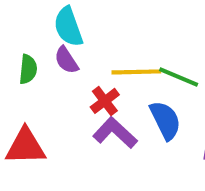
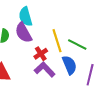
purple semicircle: (66, 60) -> (23, 33), size x1.5
yellow line: (136, 72) -> (57, 41), turned 70

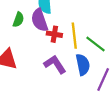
red cross: (41, 54) -> (54, 34), moved, turned 32

